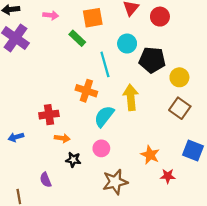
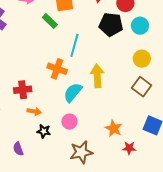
cyan circle: (127, 44) -> (140, 26), moved
black pentagon: (152, 60) -> (111, 24), moved
cyan line: (105, 64) -> (74, 45), turned 30

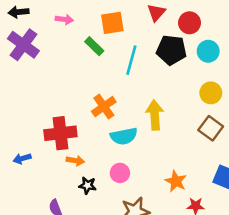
cyan line: (74, 45) -> (131, 60), moved
orange cross: (57, 69) -> (104, 107), turned 36
red cross: (23, 90) -> (60, 133), size x1.4
cyan semicircle: (73, 92) -> (124, 136), turned -140

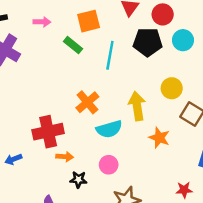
yellow circle: (211, 93) -> (172, 88), moved
orange star: (176, 181) -> (159, 138), moved

